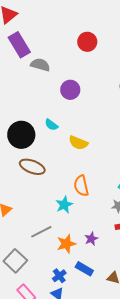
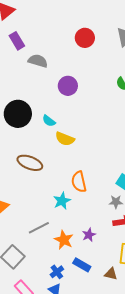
purple rectangle: (19, 45) -> (17, 41), size x0.7
black circle: (21, 135) -> (18, 114), moved
yellow semicircle: (78, 143) -> (65, 139), moved
orange star: (66, 244) -> (64, 240), turned -30

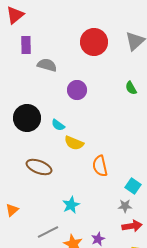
red circle: (85, 38) -> (94, 42), size x1.4
purple rectangle: (17, 41) -> (26, 45), turned 30
orange semicircle: (79, 182) -> (100, 166), moved

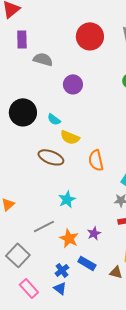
brown ellipse: (39, 167) -> (51, 157), moved

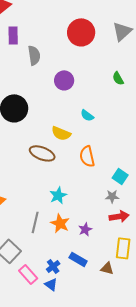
gray semicircle: (43, 59) -> (34, 55), turned 66
cyan semicircle: (54, 119) -> (87, 115), moved
gray line: (44, 226) -> (35, 222), turned -50
orange star: (69, 238) -> (60, 223), moved
pink rectangle: (29, 288) -> (28, 274), moved

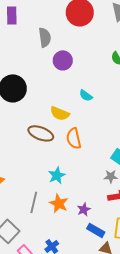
gray semicircle: (34, 55) -> (45, 37), moved
orange semicircle: (87, 156) -> (74, 138), moved
blue rectangle: (78, 259) -> (96, 230), moved

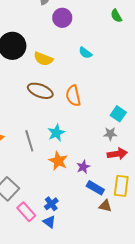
yellow semicircle: (60, 113) -> (43, 59), moved
gray line: (34, 202) -> (29, 141), moved, turned -30

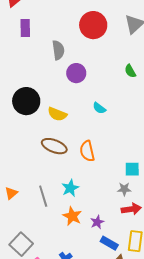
cyan square: (118, 114) -> (132, 169), turned -35

